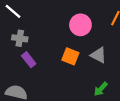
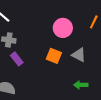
green arrow: (101, 89) -> (81, 85), turned 48

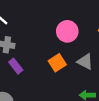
orange square: (54, 56) -> (57, 63), turned 35

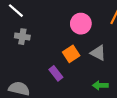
purple rectangle: (16, 66) -> (56, 73), moved

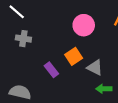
gray triangle: (98, 53) -> (95, 68), moved
purple rectangle: (56, 73) -> (51, 70), moved

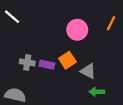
gray cross: (23, 39) -> (27, 62), moved
purple rectangle: (51, 70) -> (47, 65), moved, turned -40

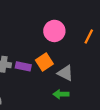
orange line: (111, 23) -> (89, 37), moved
green arrow: (97, 92) -> (61, 94), moved

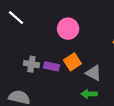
pink circle: (54, 31) -> (68, 29), moved

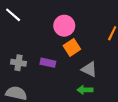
orange square: (72, 62) -> (72, 47), moved
gray cross: (31, 64) -> (19, 63), moved

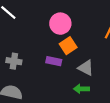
purple rectangle: (48, 63) -> (54, 61), moved

